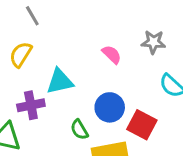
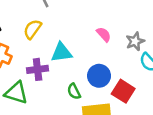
gray star: (153, 42) -> (135, 41), moved, turned -30

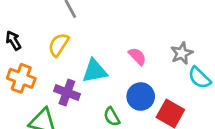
pink semicircle: (104, 34) -> (137, 56), moved
purple cross: (38, 69) -> (67, 93), turned 30

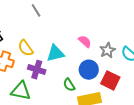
yellow semicircle: (59, 45) -> (26, 48), moved, turned -66
gray star: (182, 53) -> (108, 50), moved

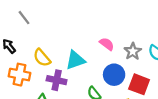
gray line: (36, 10) -> (24, 18), moved

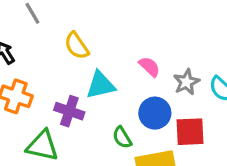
yellow semicircle: (42, 58) -> (77, 46), moved
red square: (139, 84) -> (190, 132), turned -30

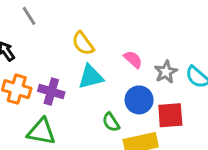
yellow semicircle: (77, 46) -> (83, 43), moved
purple cross: (69, 111) -> (51, 92), moved

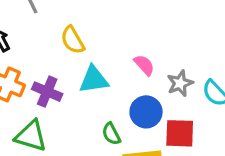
yellow semicircle: (83, 43) -> (73, 40), moved

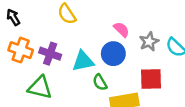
cyan triangle: (94, 80) -> (83, 61), moved
blue circle: (146, 112) -> (113, 54), moved

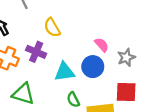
purple cross: (50, 54) -> (36, 52), moved
green semicircle: (100, 82) -> (73, 100), moved

